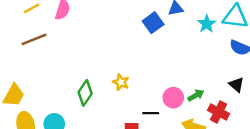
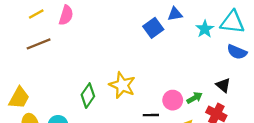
yellow star: (121, 82) -> (122, 85), size x1.6
black triangle: (236, 85) -> (223, 85), moved

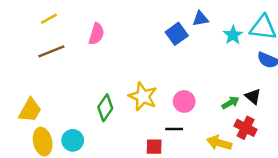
pink semicircle: (66, 15) -> (96, 34), moved
green arrow: (195, 98) -> (230, 103), moved
pink circle: (173, 100) -> (184, 101), moved

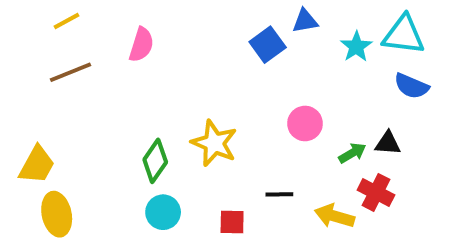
black triangle: (253, 96) -> (388, 143), turned -36
pink circle: (184, 101) -> (305, 123), moved
black line: (174, 129) -> (279, 194), moved
cyan circle: (73, 140) -> (163, 212), moved

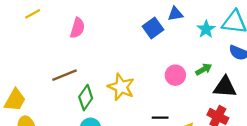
brown line: (70, 72) -> (64, 75), moved
black triangle: (388, 143) -> (225, 87), size x1.5
green arrow: (352, 153) -> (204, 69), moved

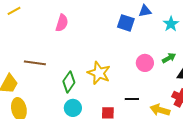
yellow line: (33, 14) -> (14, 11), moved
blue square: (153, 28) -> (126, 23), turned -36
brown line: (64, 75) -> (35, 63), moved, turned 30

